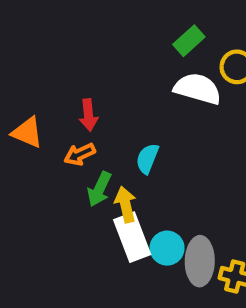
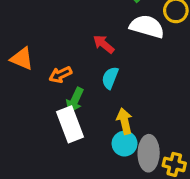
red arrow: (88, 115) -> (104, 44), moved, turned 135
yellow arrow: (126, 204) -> (125, 121), moved
white rectangle: (132, 237) -> (70, 124), moved

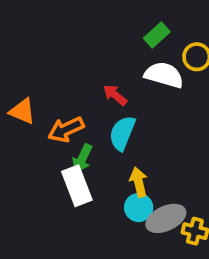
orange arrow: (60, 75) -> (66, 129), size x1.4
cyan semicircle: (110, 78) -> (122, 133), size x1.4
gray ellipse: (149, 153) -> (166, 218), turned 64

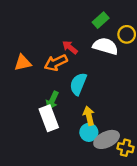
red arrow: (115, 95) -> (70, 47), moved
orange triangle: (22, 111) -> (23, 63), moved, turned -36
orange arrow: (66, 129) -> (56, 63), moved

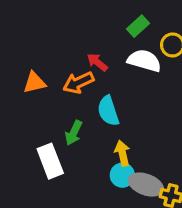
cyan semicircle: (78, 84) -> (108, 111), turned -40
white rectangle: (49, 118) -> (50, 161), moved
gray ellipse: (107, 139) -> (146, 185), turned 45

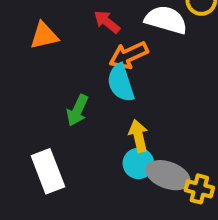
orange triangle: (34, 83) -> (44, 36), moved
orange arrow: (78, 83) -> (129, 55), moved
white rectangle: (50, 161) -> (48, 171), moved

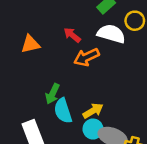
cyan semicircle: (121, 83) -> (63, 111), moved
yellow arrow: (138, 136) -> (93, 111), turned 72

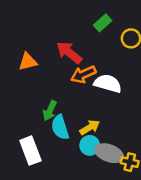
white semicircle: (111, 34) -> (108, 84), moved
red arrow: (72, 35) -> (69, 53), size x1.5

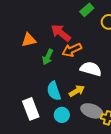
white semicircle: (108, 84) -> (91, 69), moved
green arrow: (50, 111) -> (48, 57), moved
cyan circle: (90, 145) -> (62, 115), moved

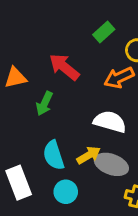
orange arrow: (72, 50) -> (119, 78), moved
gray ellipse: (92, 111) -> (111, 164), moved

